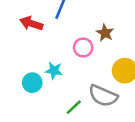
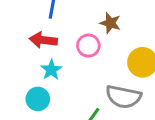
red arrow: (31, 23) -> (43, 40), moved
cyan star: (54, 71) -> (51, 70), moved, turned -30

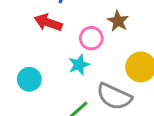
cyan star: (51, 70) -> (79, 65), moved

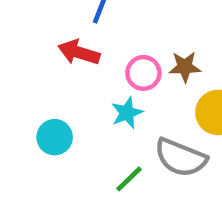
brown star: (118, 21) -> (185, 67), moved, turned -30

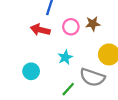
brown star: (185, 67) -> (93, 24), moved
pink circle: (143, 73) -> (71, 27), moved

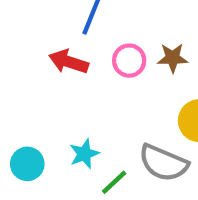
cyan star: (65, 57) -> (84, 154), moved
cyan circle: (31, 71) -> (27, 164), moved

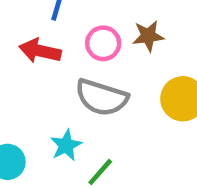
gray semicircle: (163, 163) -> (102, 98), moved

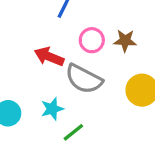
red arrow: (40, 51) -> (49, 57), moved

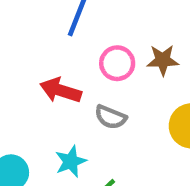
gray semicircle: (84, 79) -> (111, 117), size x0.6

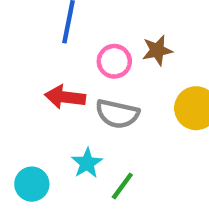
gray semicircle: (111, 117) -> (117, 114), size x1.4

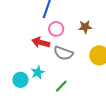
pink circle: (114, 61) -> (56, 29), moved
cyan star: (87, 163) -> (38, 72), moved

